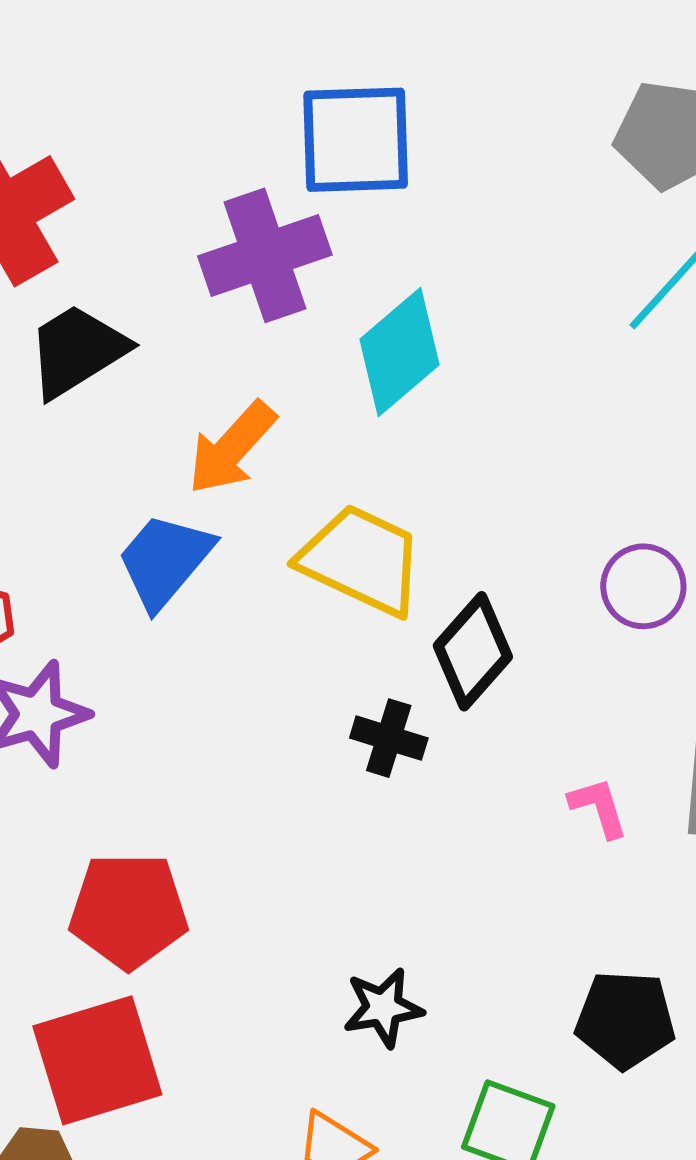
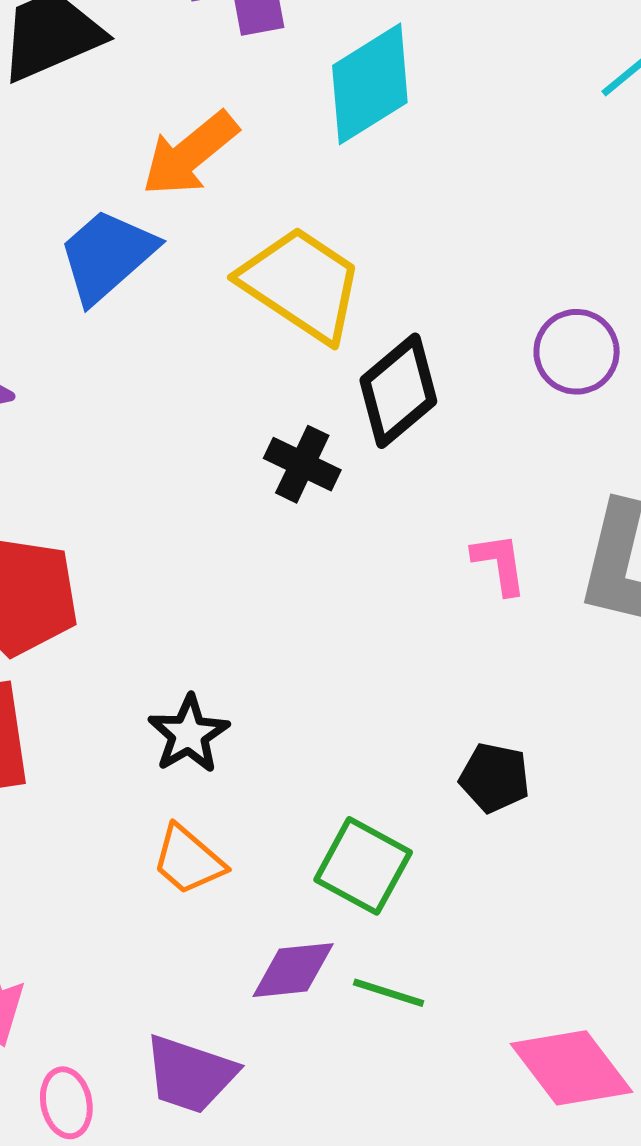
black star: (383, 1008) -> (189, 734), moved, turned -30
black pentagon: (625, 1020) -> (495, 778), size x0.7

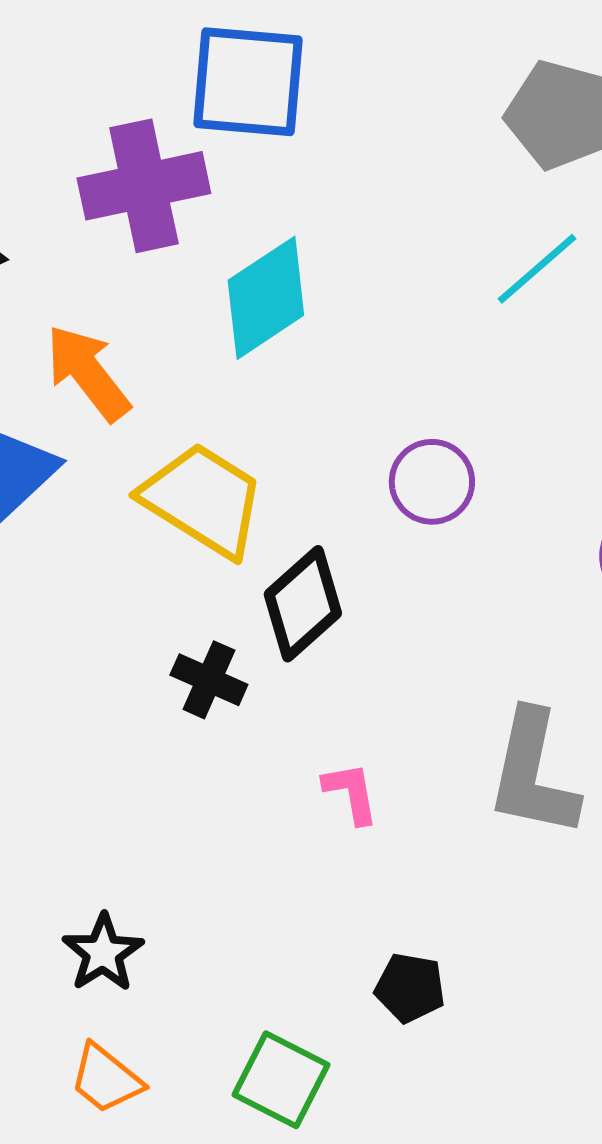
orange arrow: (190, 154) -> (88, 373), turned 93
purple circle: (577, 352) -> (432, 482), moved
pink L-shape: (500, 564) -> (351, 793), moved

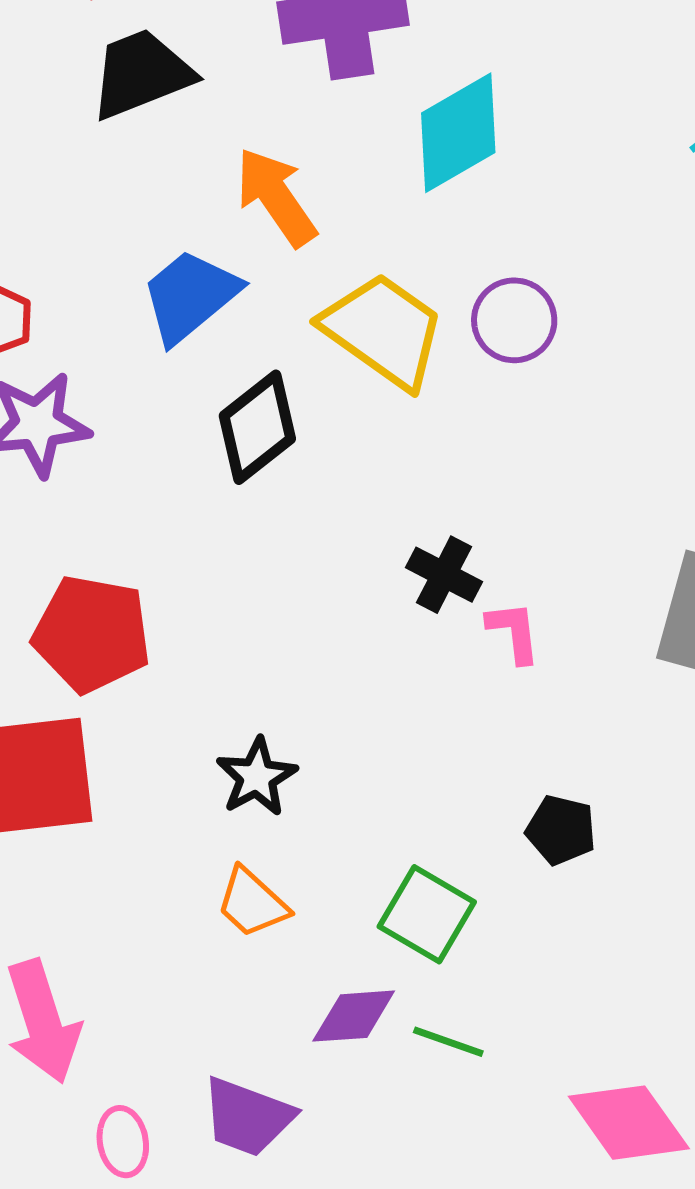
purple circle: (432, 482) -> (514, 320), moved
black diamond: (303, 604) -> (257, 427), moved
black cross: (209, 680) -> (444, 575), moved

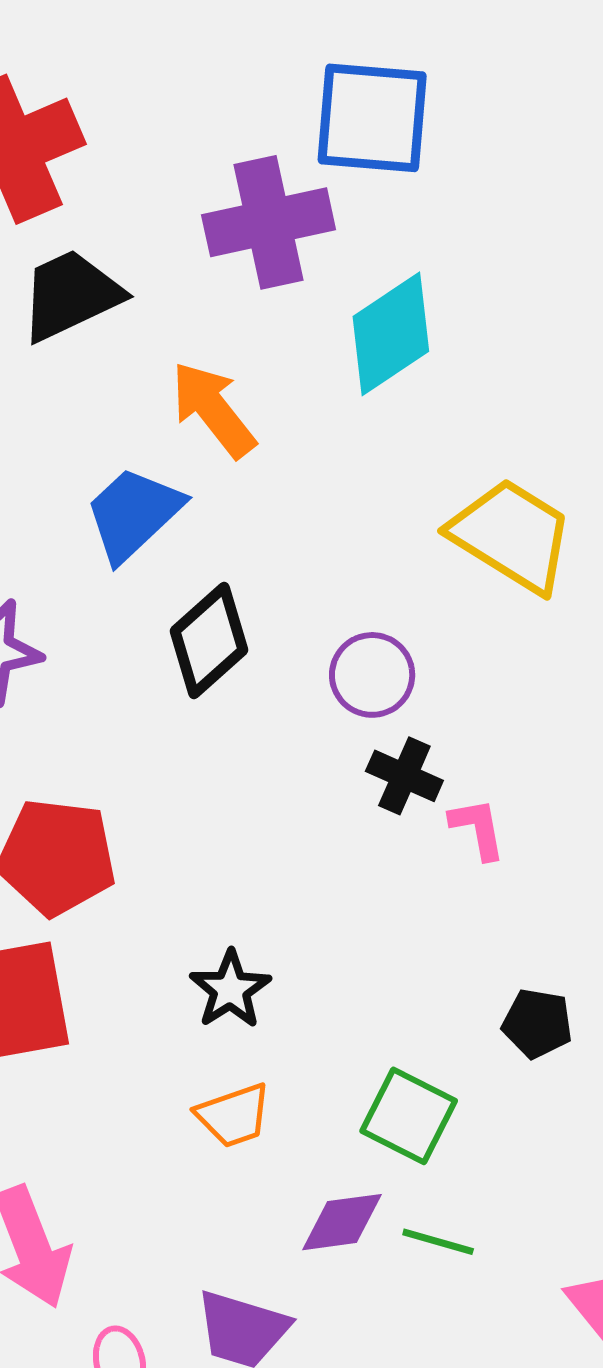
purple circle: (514, 320) -> (372, 675), moved
yellow trapezoid: (383, 331) -> (512, 535), moved
orange trapezoid: (252, 903) -> (234, 1115), turned -58

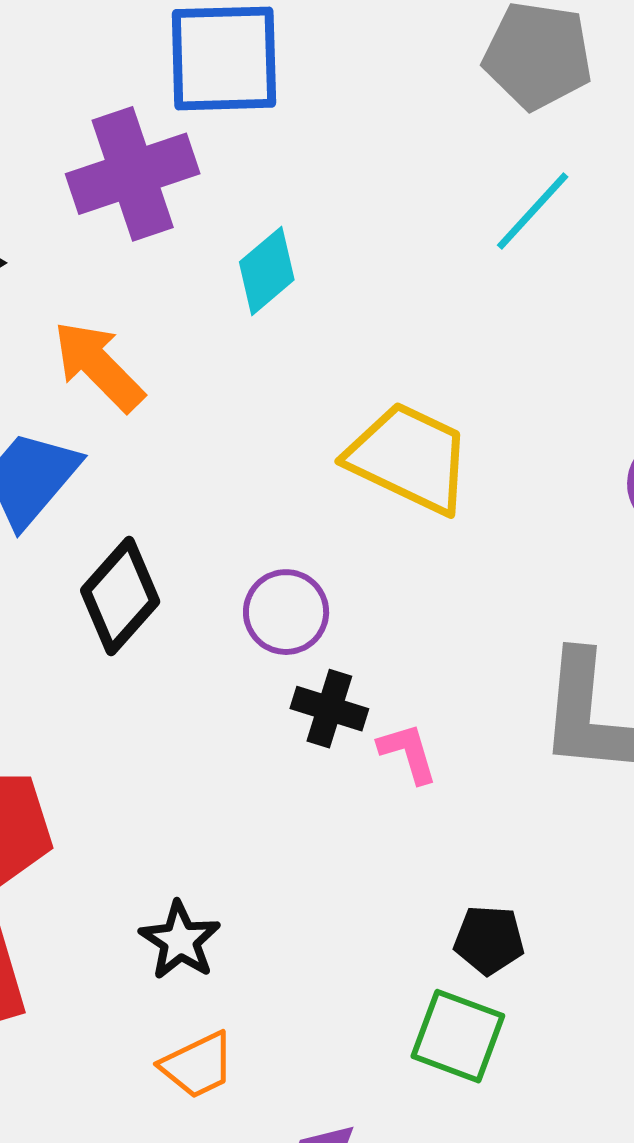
cyan diamond: (391, 334) -> (267, 271), size x0.7
green square: (409, 1116) -> (458, 1036), moved

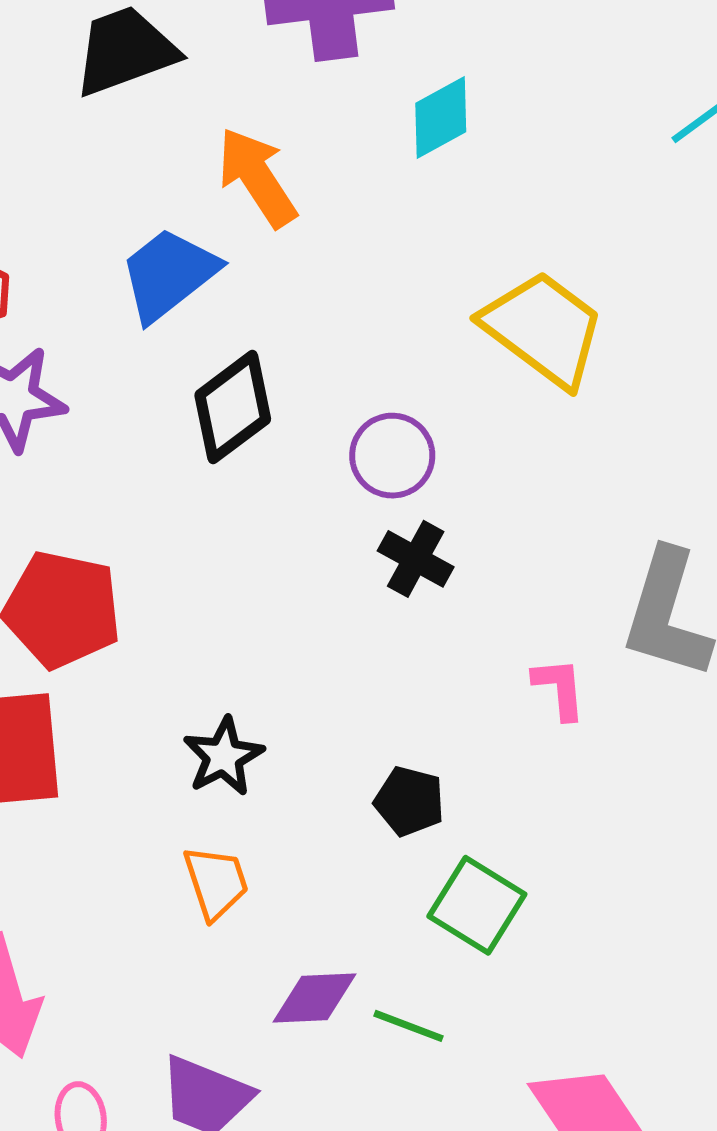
pink L-shape: (408, 753) -> (559, 688), moved
black pentagon: (489, 940) -> (409, 801), moved
orange trapezoid: (198, 1065) -> (216, 882), turned -94

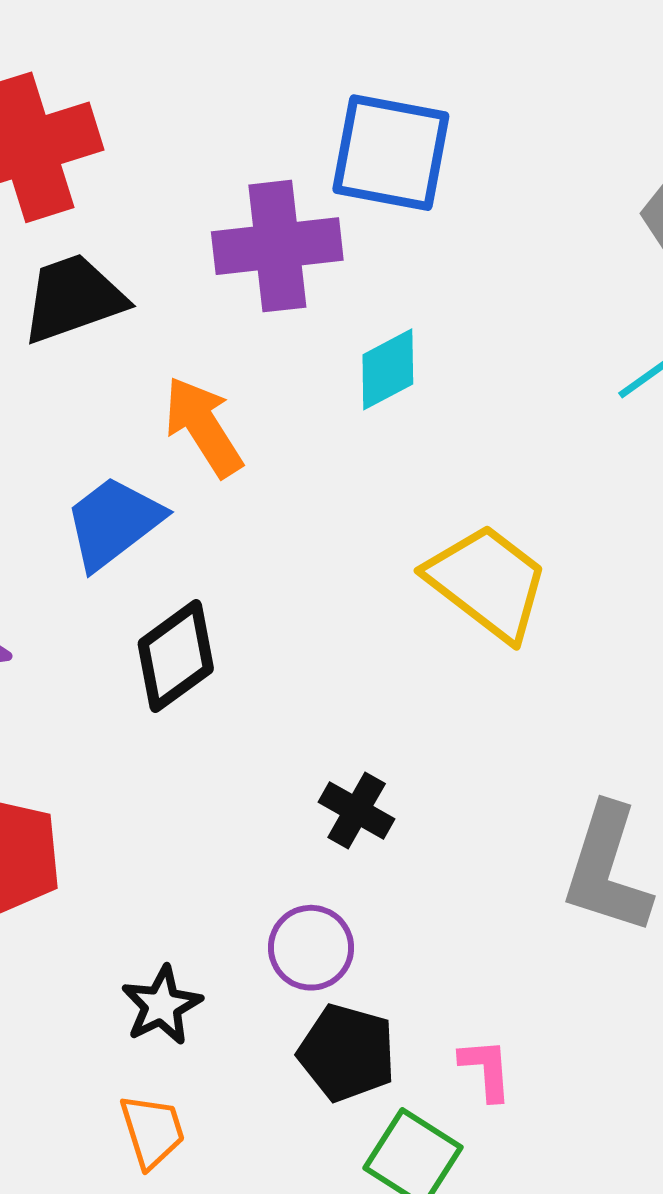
purple circle: (392, 456) -> (311, 948), moved
pink L-shape: (559, 688) -> (486, 1069), moved
black pentagon: (409, 801) -> (347, 1053), size x1.4

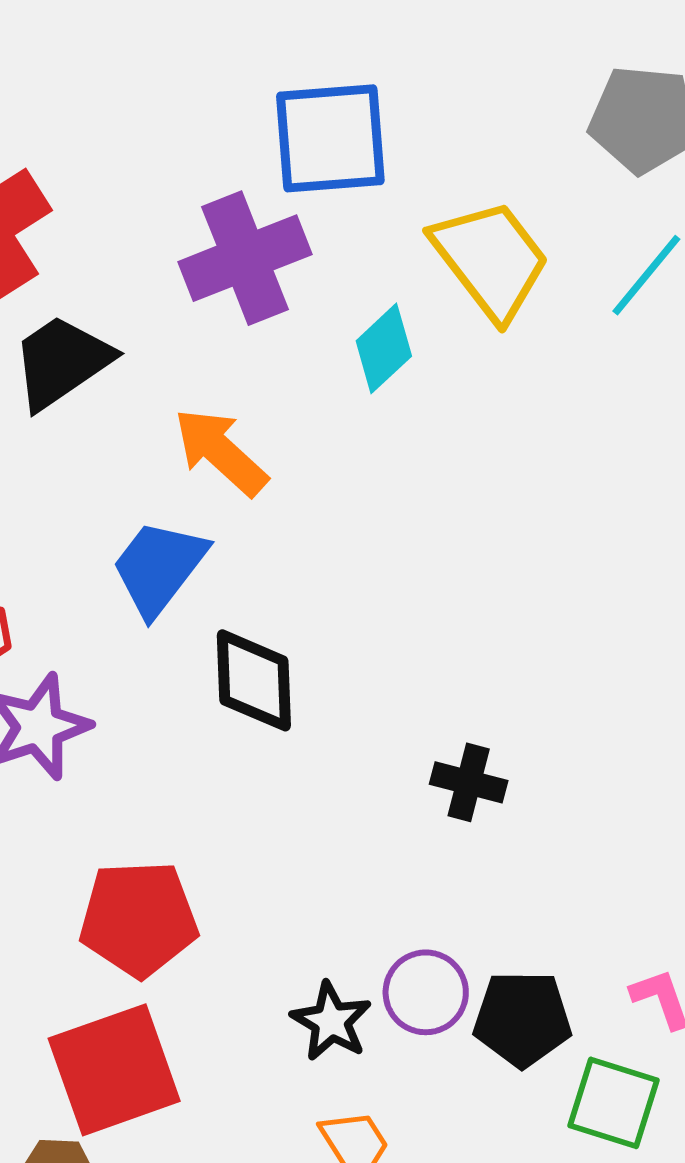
yellow trapezoid: (488, 582) -> (491, 260), moved, turned 30
black diamond: (176, 656) -> (254, 680), turned -41
purple circle: (311, 948) -> (426, 992), moved

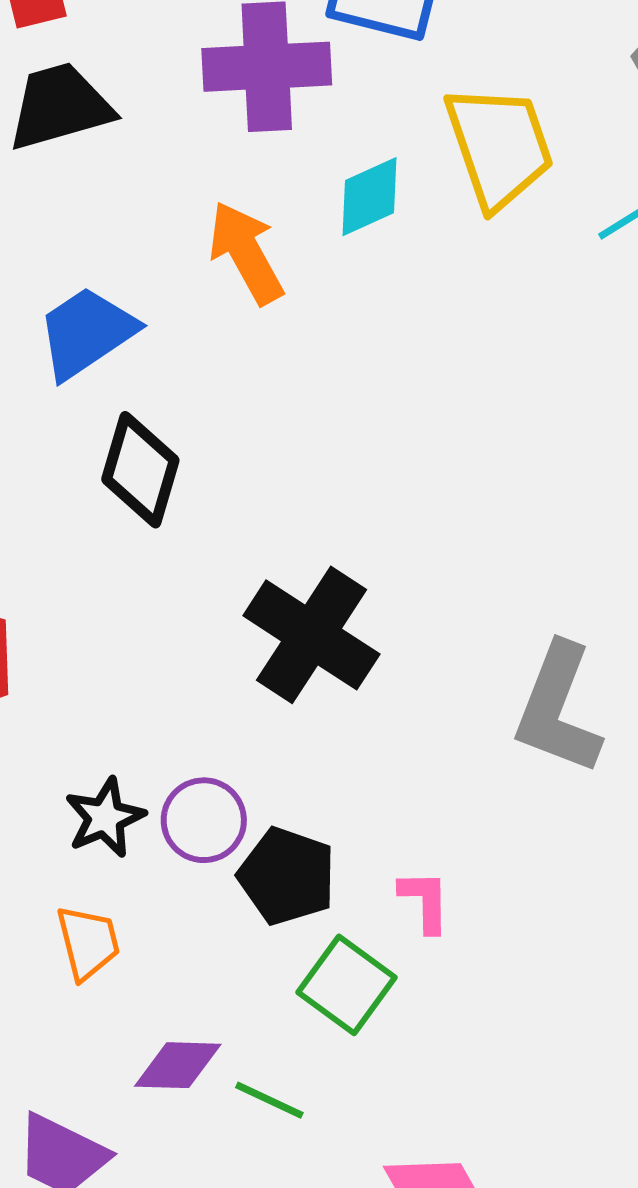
orange arrow: (221, 452) -> (246, 253), moved
black cross: (469, 782) -> (311, 635), size x1.8

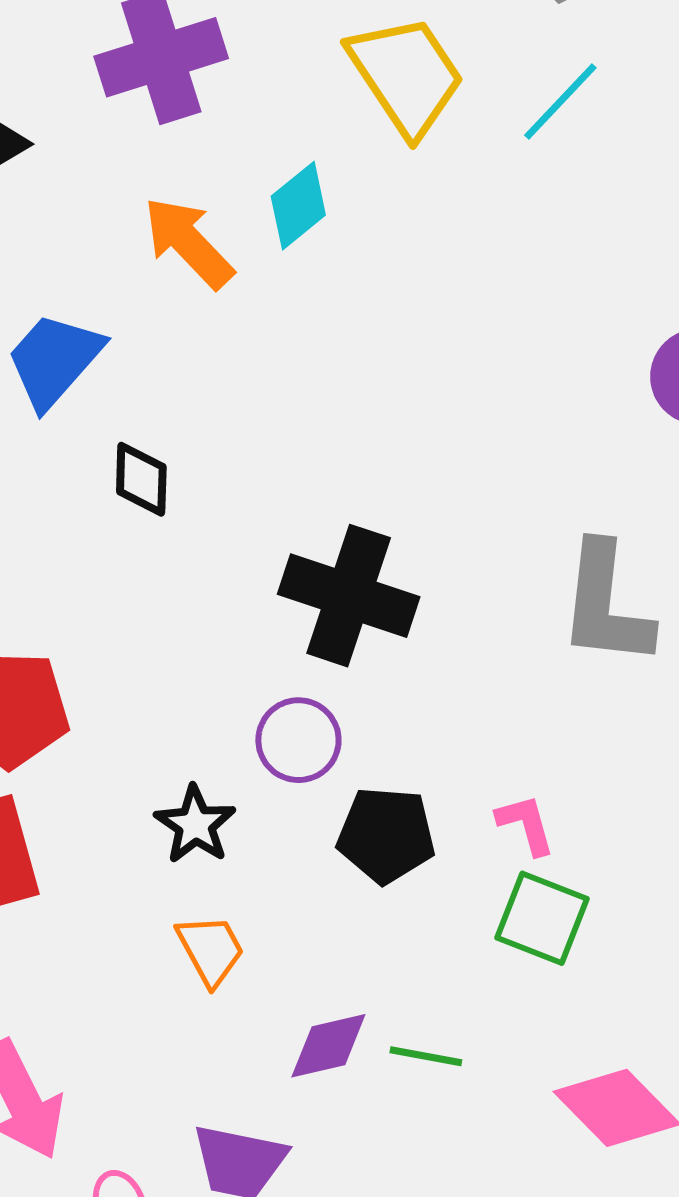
cyan diamond: (369, 197) -> (298, 206), moved
black diamond: (140, 470) -> (141, 479), size x0.7
purple circle: (204, 820) -> (298, 740), moved
green square: (347, 985) -> (542, 918), moved

